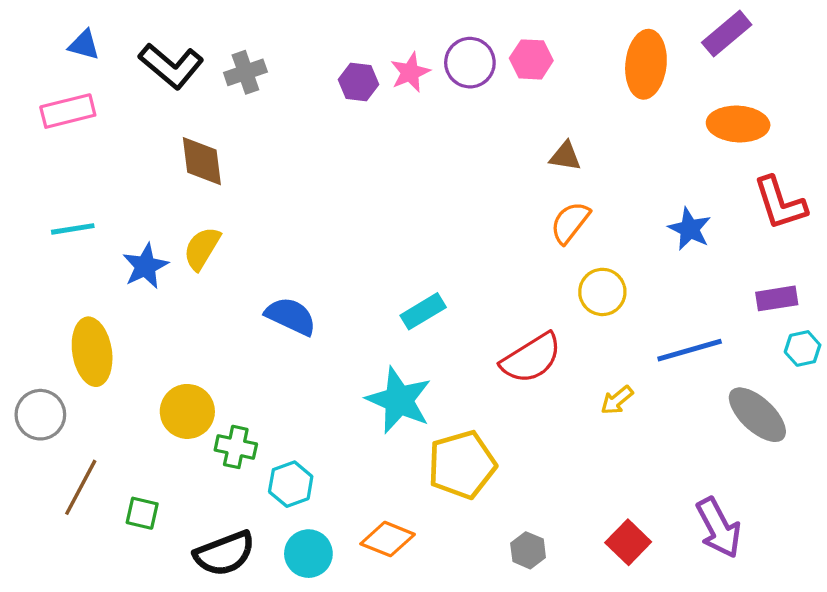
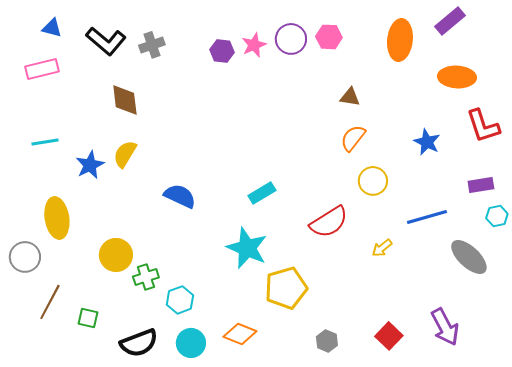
green cross: (236, 447) -> (146, 277), turned -30

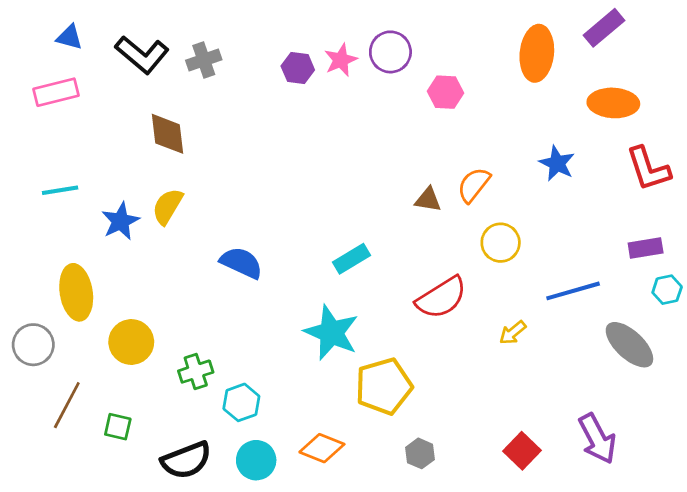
pink hexagon: (329, 37) -> (445, 92), moved
brown triangle: (350, 97) -> (428, 200), moved
blue star: (427, 142) -> (557, 163), moved
yellow circle: (116, 255) -> (131, 342), moved
gray hexagon: (327, 341) -> (420, 453), moved

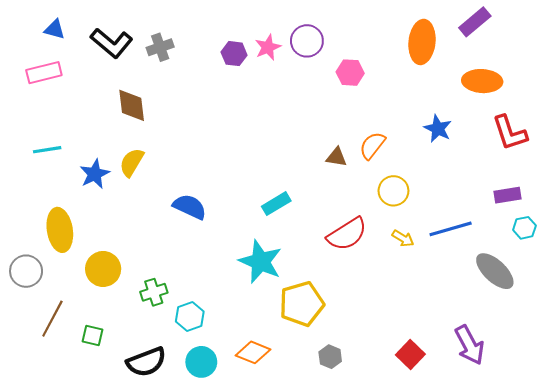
yellow arrow: (513, 333) -> (403, 238), moved, turned -110

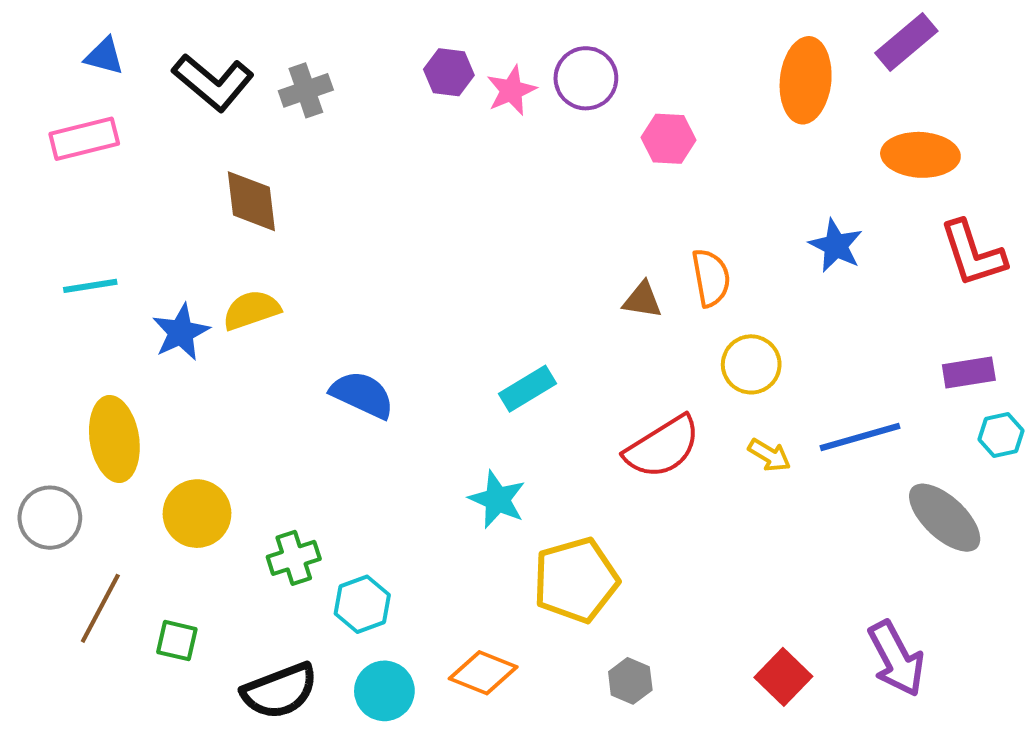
purple hexagon: (234, 54) -> (449, 72), moved
orange semicircle: (372, 145) -> (711, 278), turned 132
yellow semicircle: (132, 162) -> (251, 310), turned 40
cyan star: (260, 262) -> (497, 499), size x0.7

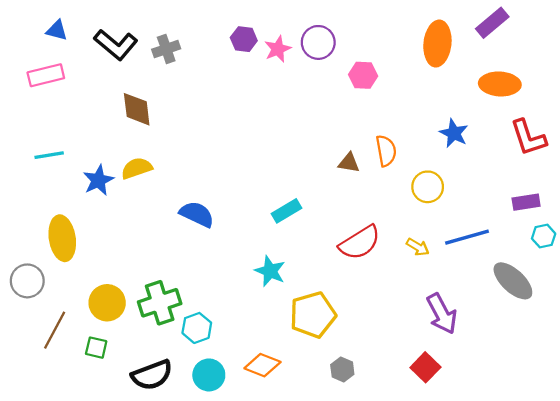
yellow circle: (751, 364) -> (428, 187), moved
yellow circle: (197, 514) -> (107, 303), moved
green cross: (294, 558) -> (160, 303), size x1.5
purple arrow: (896, 659) -> (442, 314), moved

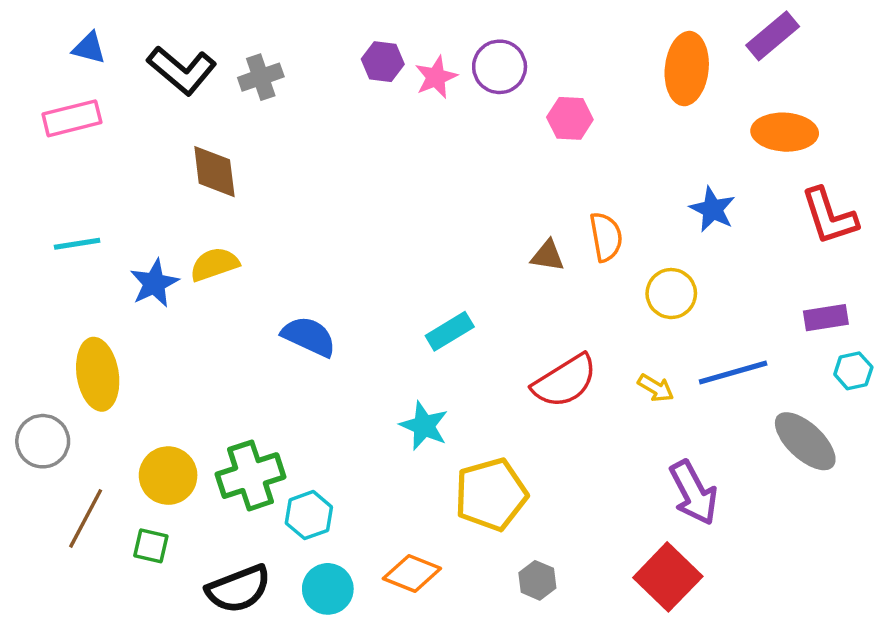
red square: (425, 367) -> (668, 577), size x1.4

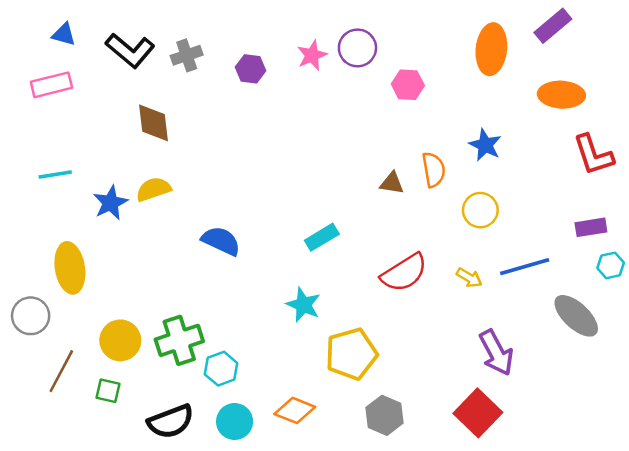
purple hexagon: (383, 62) -> (251, 69), moved
blue star: (712, 209) -> (485, 145), moved
gray hexagon: (537, 580) -> (384, 415), size x1.4

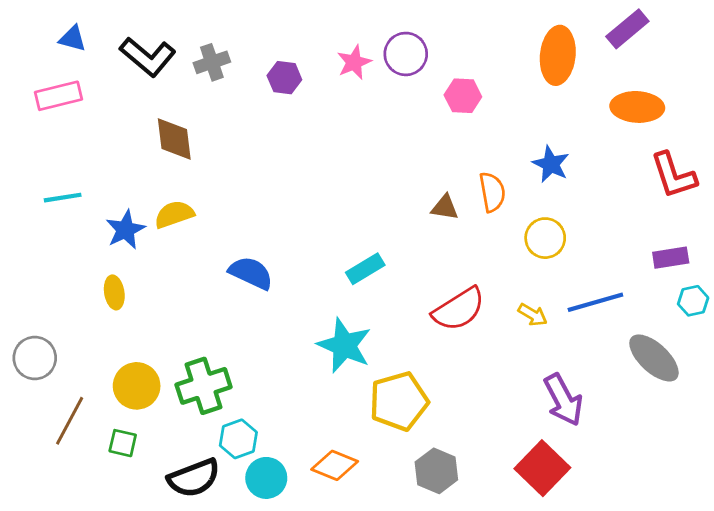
yellow ellipse: (70, 268) -> (114, 292), moved, size x0.6
cyan star: (303, 305) -> (344, 345), size x1.4
cyan hexagon: (221, 369) -> (238, 439), moved

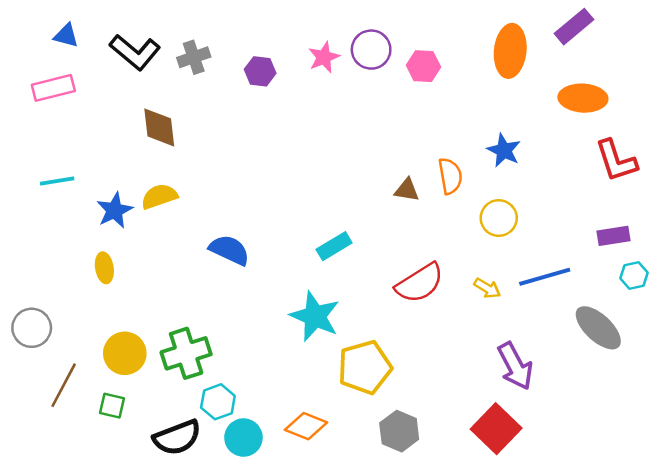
pink hexagon: (463, 96) -> (423, 66), moved

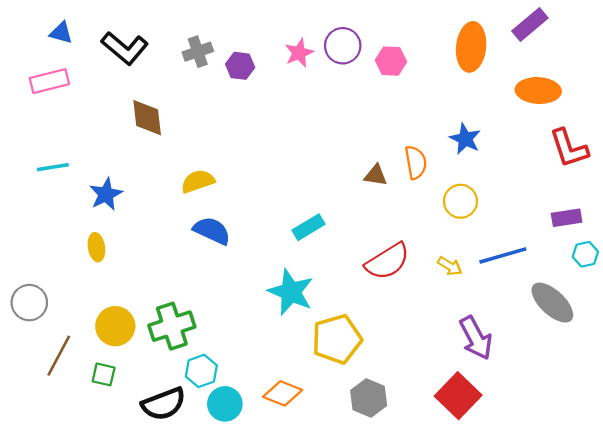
gray cross: (194, 57) -> (198, 52), moved
yellow semicircle: (159, 196) -> (198, 181), moved

